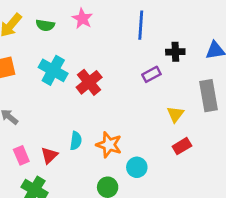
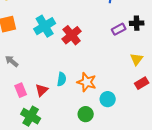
black cross: (175, 52) -> (137, 23), moved
cyan cross: (53, 70) -> (45, 26), turned 30

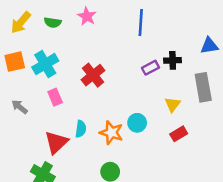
cyan cross: (45, 26) -> (45, 64), moved
pink rectangle: (21, 90) -> (55, 97), moved
red triangle: (42, 90) -> (56, 142), size x1.5
cyan circle: (108, 99) -> (137, 123), moved

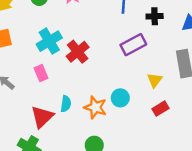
black cross: (173, 60) -> (155, 16), moved
cyan cross: (45, 64) -> (49, 41), moved
purple rectangle: (151, 68) -> (133, 45), size x1.5

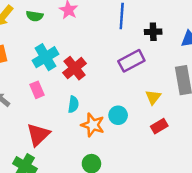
cyan semicircle: (66, 104) -> (73, 104), moved

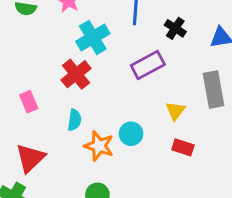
black cross: (153, 32) -> (175, 28), turned 35
cyan cross: (45, 57) -> (93, 38), moved
red rectangle: (159, 126) -> (183, 147), turned 49

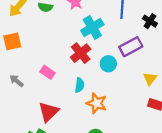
pink rectangle: (29, 102) -> (47, 72), turned -32
cyan circle: (131, 134) -> (108, 64), moved

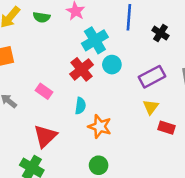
purple rectangle: (131, 47) -> (152, 77), moved
cyan circle: (108, 64) -> (112, 65), moved
yellow triangle: (150, 79) -> (151, 107), moved

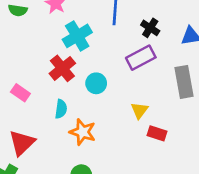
cyan circle: (112, 65) -> (96, 83), moved
purple rectangle: (152, 77) -> (141, 58), moved

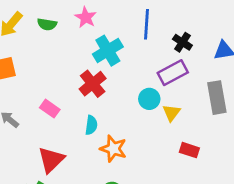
cyan circle: (96, 83) -> (149, 99), moved
yellow triangle: (139, 110) -> (171, 113), moved

